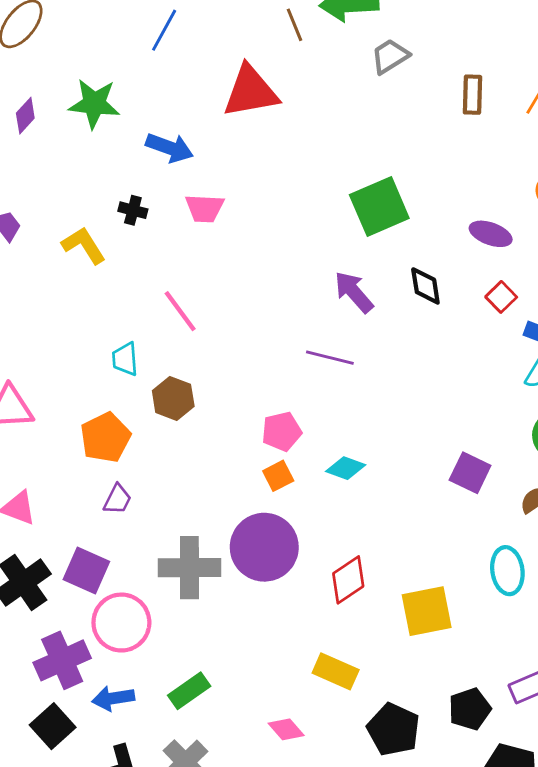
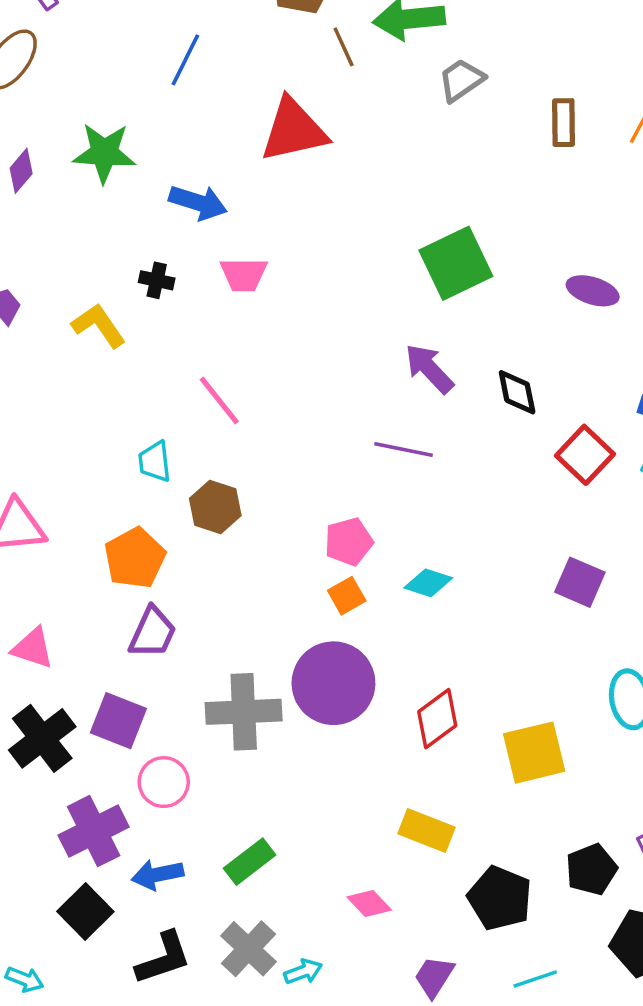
black diamond: (425, 286) -> (517, 392), moved
red square: (501, 297) -> (585, 455), moved, size x1.5
purple trapezoid: (117, 499) -> (153, 632), size x1.4
pink circle: (121, 623) -> (164, 782), size x0.7

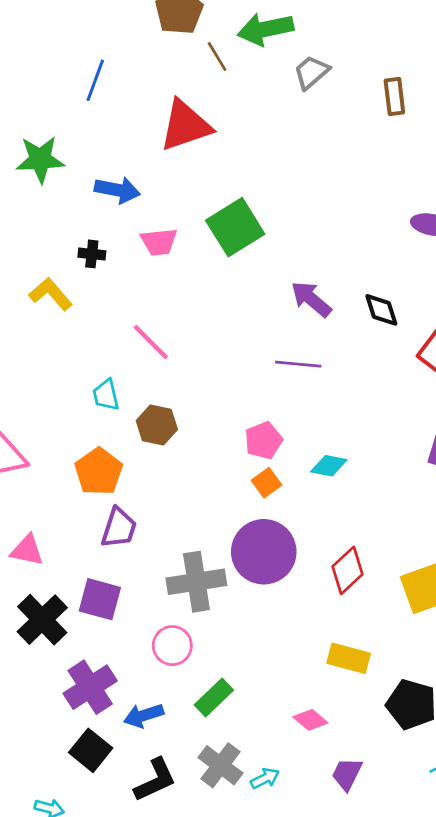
green square: (456, 263) -> (235, 227), moved
pink circle: (164, 782) -> (172, 646), moved
purple trapezoid: (434, 977) -> (347, 774), moved

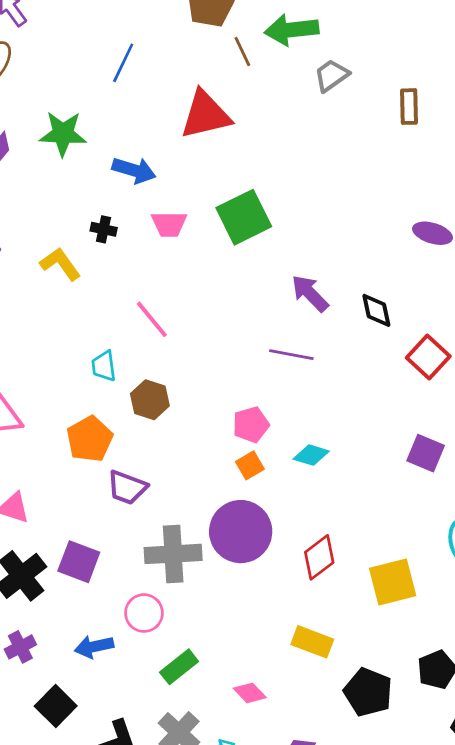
purple trapezoid: (119, 528) -> (127, 487), moved, turned 87
purple cross: (90, 687) -> (20, 647), moved, size x0.6
blue arrow: (144, 716) -> (94, 647), moved
pink diamond: (310, 720) -> (250, 693), moved

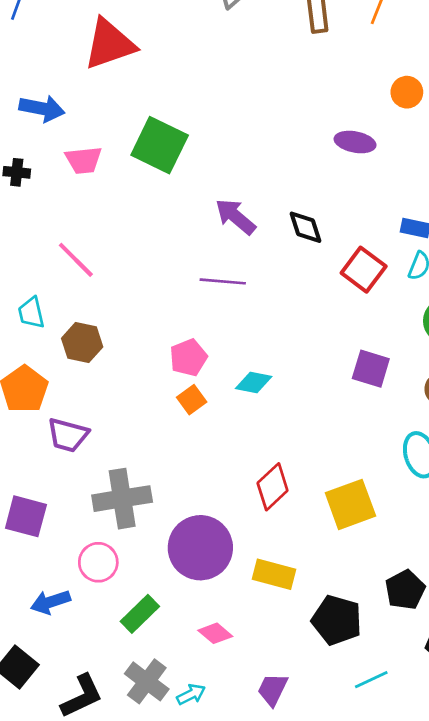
green square: (244, 217) -> (160, 145), turned -32
purple circle: (241, 532) -> (200, 548), moved

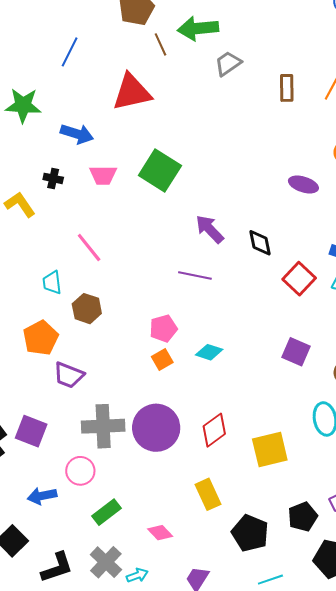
purple circle: (200, 548) -> (156, 428), moved
yellow rectangle: (274, 574) -> (208, 494), turned 44

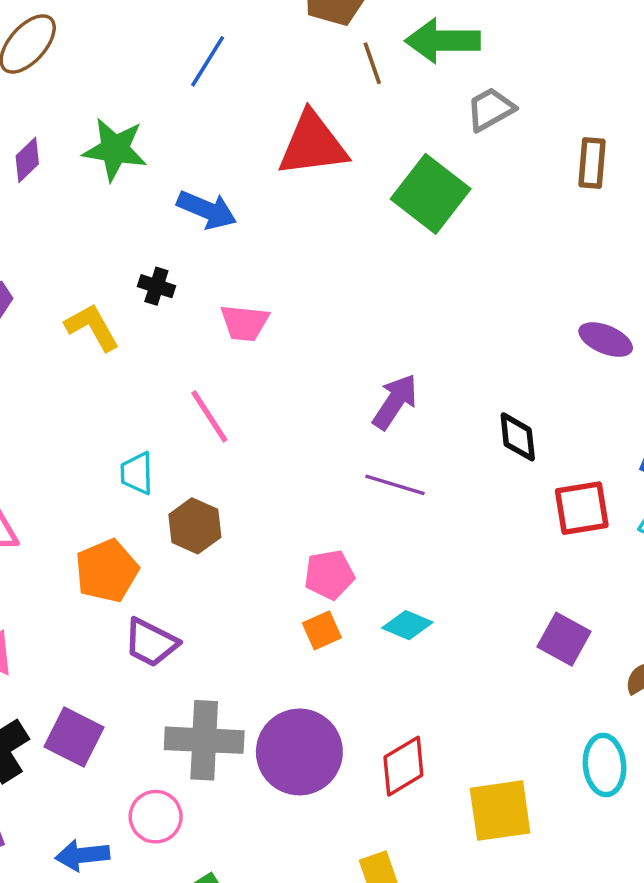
green square: (160, 170) -> (431, 194), moved
pink trapezoid: (103, 175) -> (245, 323), moved
purple arrow: (210, 229) -> (395, 402), moved, turned 72
red square: (299, 279) -> (582, 508), turned 32

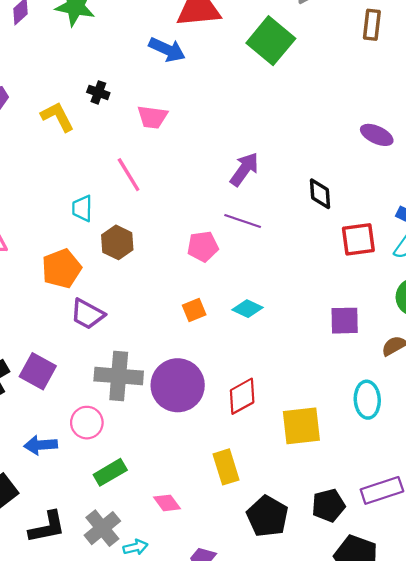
blue arrow: (207, 210) -> (167, 50), moved
pink pentagon: (329, 575) -> (203, 246), moved
purple square: (564, 639) -> (345, 321), turned -32

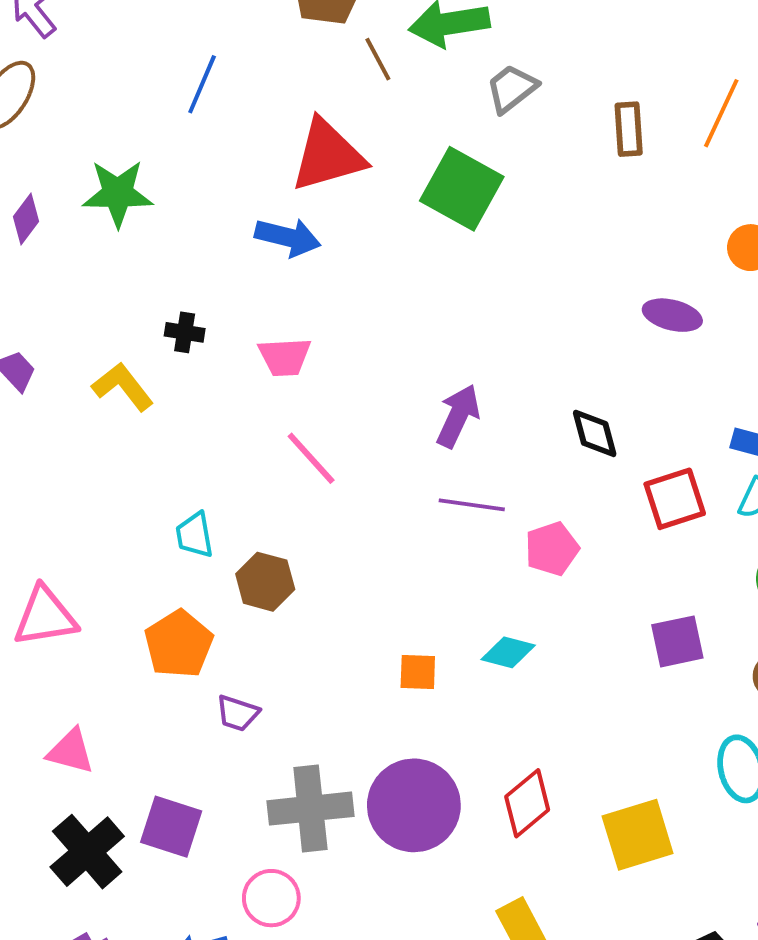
pink line: (129, 175) -> (311, 458), moved
pink pentagon: (203, 246) -> (552, 549), moved
orange square: (194, 310) -> (418, 672), turned 35
purple trapezoid: (88, 314) -> (238, 713), size x0.7

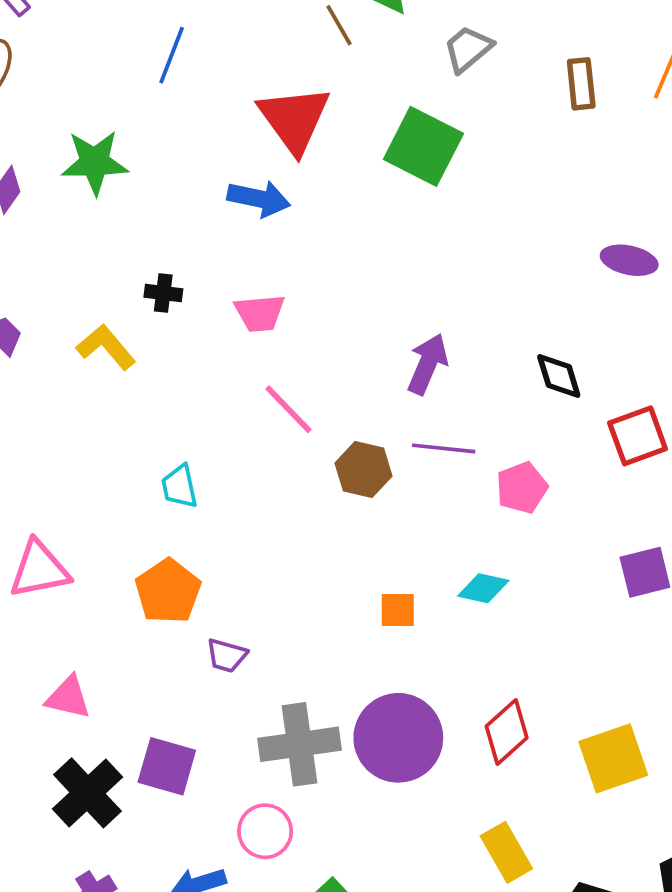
red triangle: (328, 155) -> (294, 119), turned -48
brown hexagon: (265, 582) -> (364, 470), moved

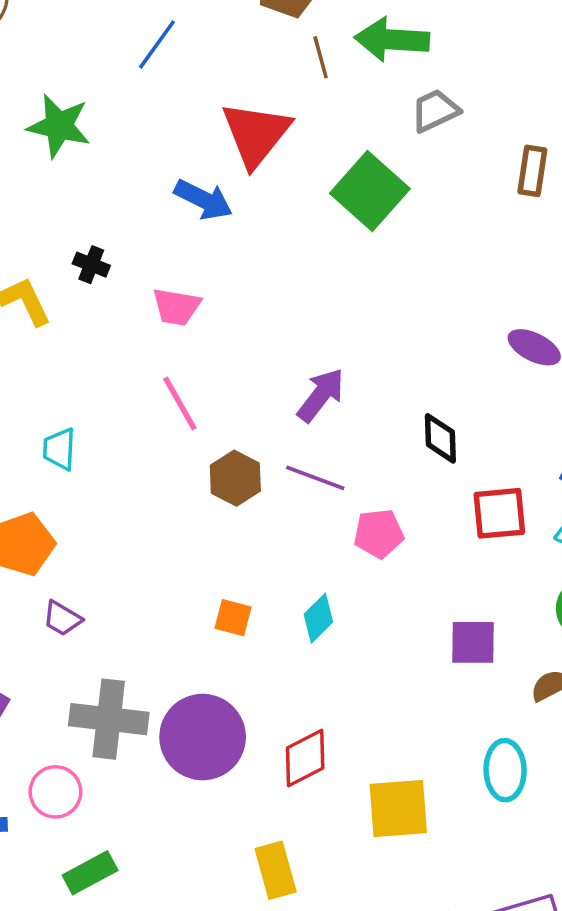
cyan diamond: (483, 588) -> (318, 618), turned -72

